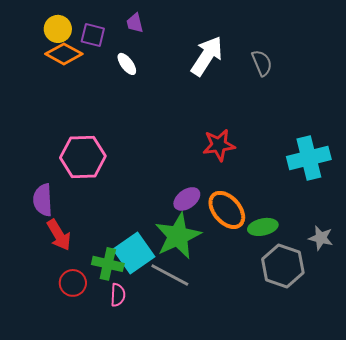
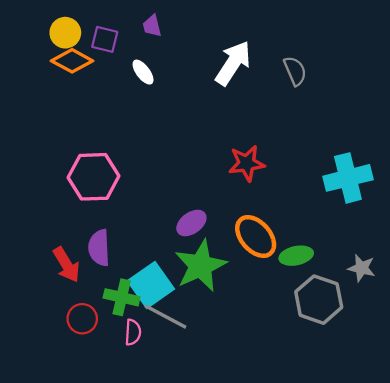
purple ellipse: (187, 199) -> (191, 223), moved
purple semicircle: (43, 200) -> (99, 248), moved
gray line: (170, 275) -> (166, 316), moved

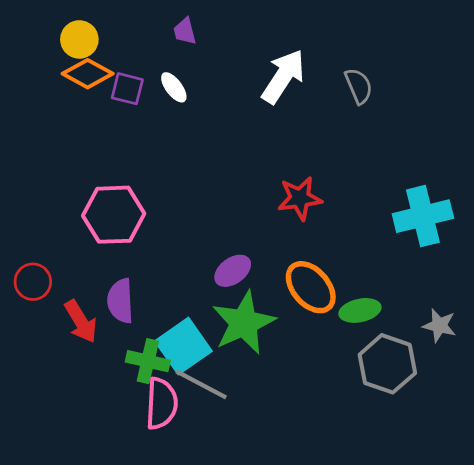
purple square: (105, 39) -> (127, 89), moved
red circle: (82, 319) -> (33, 282), moved
pink semicircle: (133, 332) -> (162, 404), size x1.6

